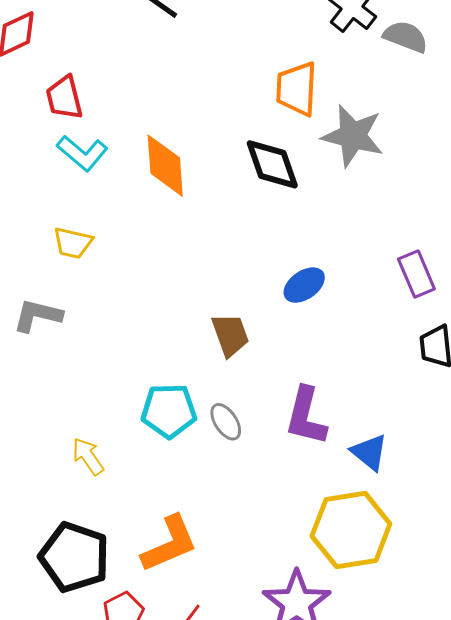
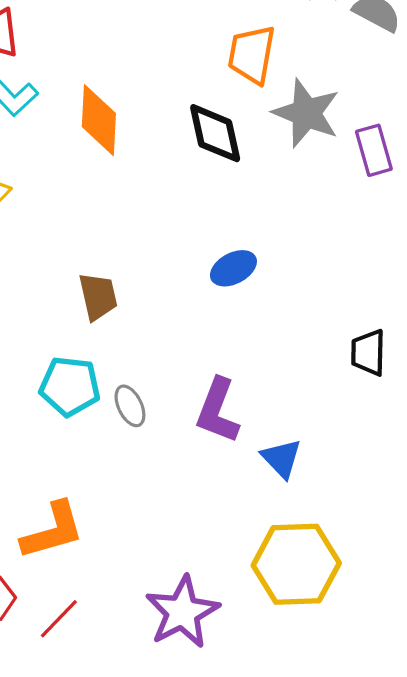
purple rectangle: (416, 274) -> (374, 150), moved
brown trapezoid: (230, 335) -> (98, 296), moved
yellow hexagon: (351, 530) -> (296, 564), moved

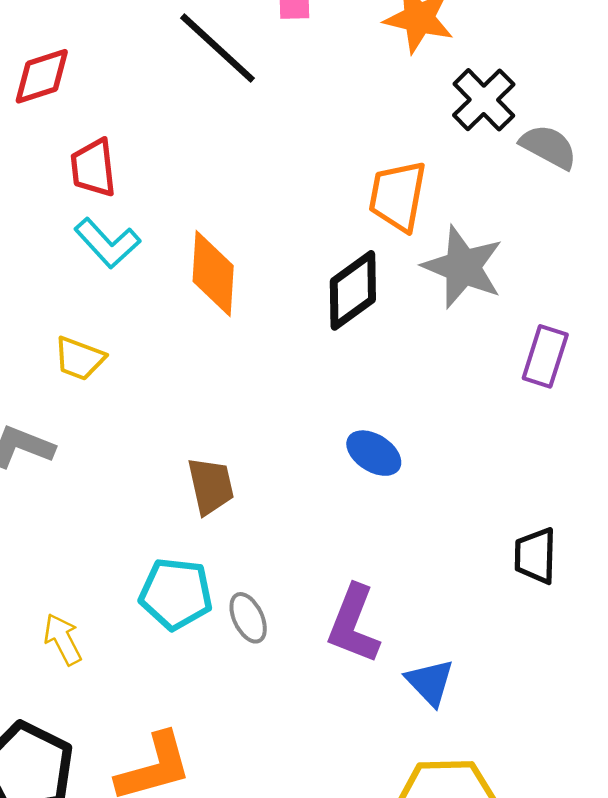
black diamond: (215, 133) -> (353, 290), turned 66
purple rectangle: (374, 150) -> (545, 356), moved, turned 33
blue ellipse: (233, 268) -> (374, 453), turned 60

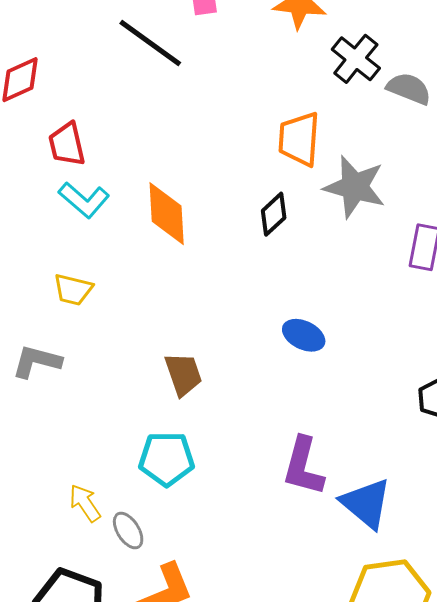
black diamond: (353, 290) -> (274, 214), size x0.7
gray ellipse: (248, 618) -> (128, 531), moved
blue triangle: (430, 682) -> (366, 503), size x1.4

